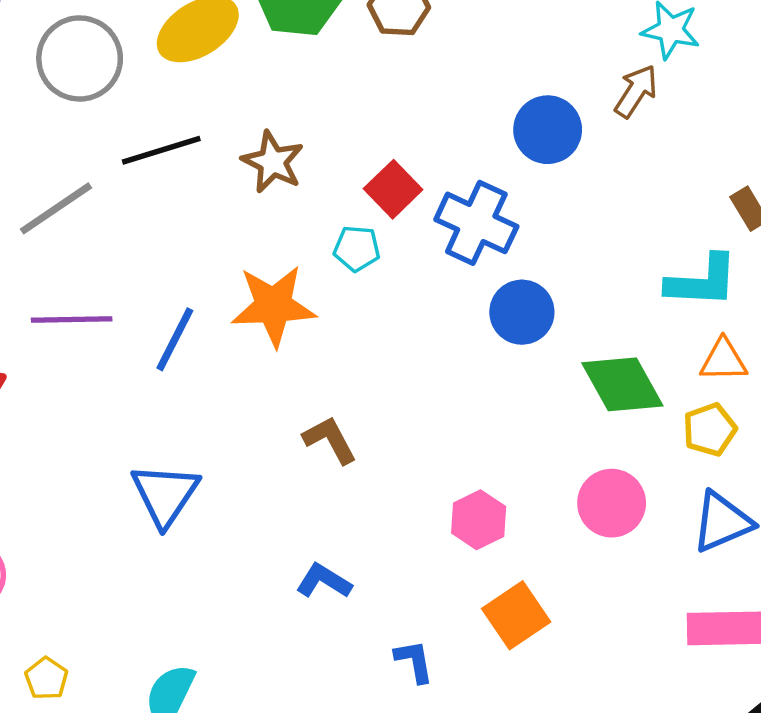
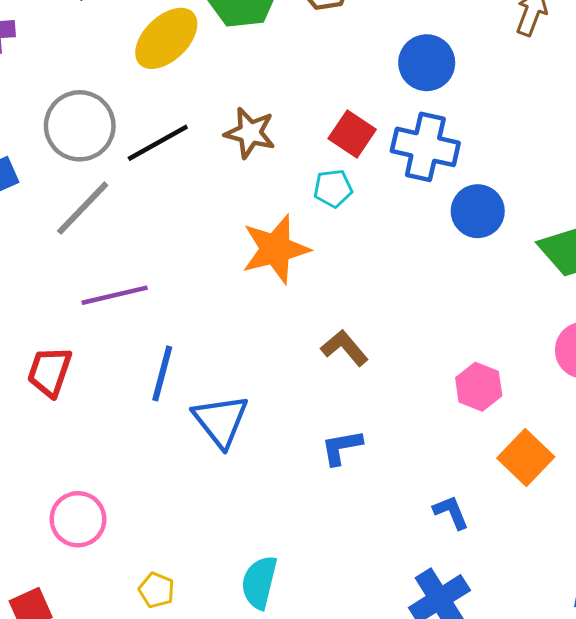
gray circle: (80, 58) -> (80, 126), moved
blue circle: (548, 130) -> (427, 63), moved
blue line: (175, 339) -> (162, 373), moved
blue L-shape: (324, 581) -> (342, 447), moved, turned -30

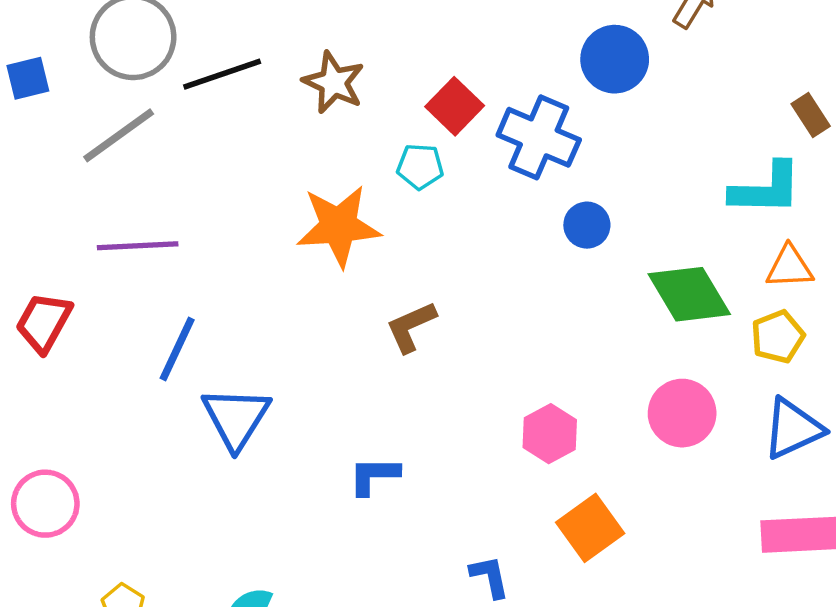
blue circle: (427, 63) -> (615, 59), moved
blue circle: (478, 211) -> (587, 225), size x0.7
brown L-shape: (345, 348) -> (411, 327), moved, turned -84

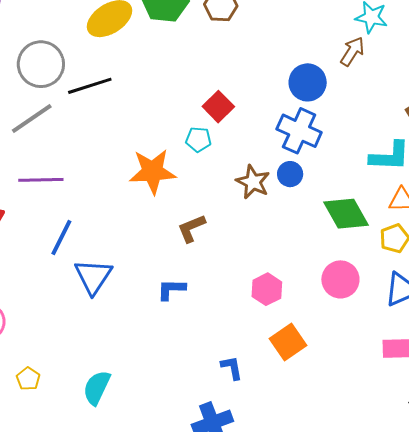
brown star: (334, 82) -> (253, 182), moved
blue cross: (539, 137) -> (299, 131), moved
blue L-shape: (374, 476) -> (171, 289), moved

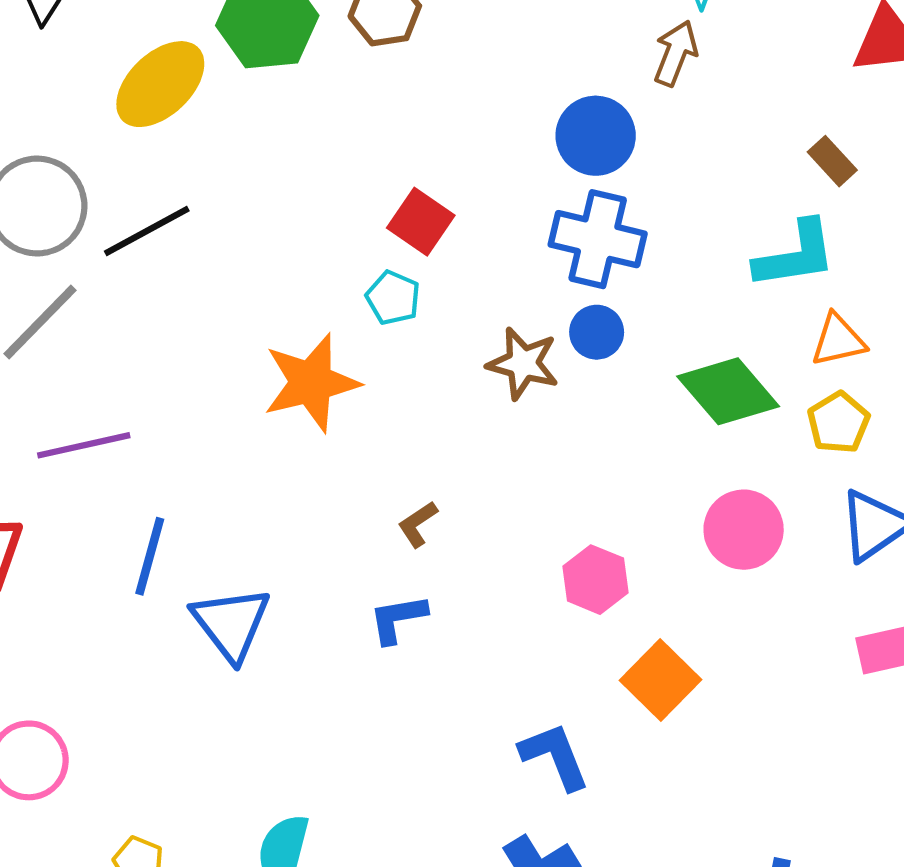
cyan pentagon: (198, 139) -> (393, 298), turned 30
brown L-shape: (191, 228) -> (418, 524), moved, size x0.7
blue L-shape: (232, 368) -> (555, 756), size x1.4

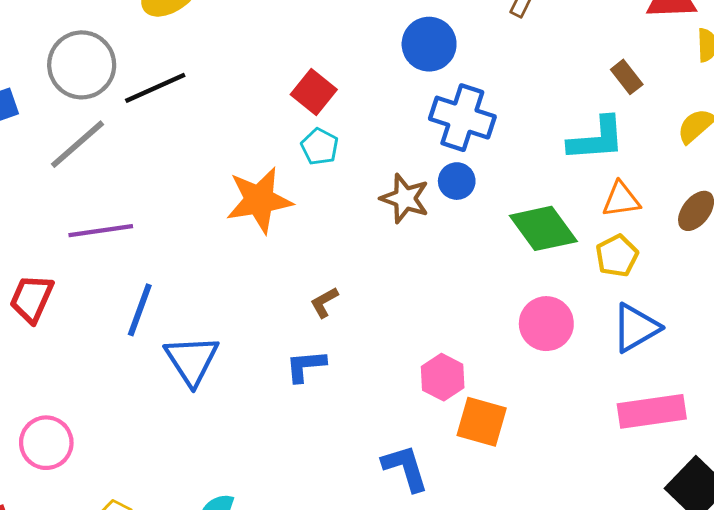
blue circle: (596, 136) -> (429, 44), moved
red square: (421, 222) -> (314, 92), moved
pink hexagon: (595, 580) -> (443, 377), moved
orange square: (661, 680) -> (482, 422), turned -33

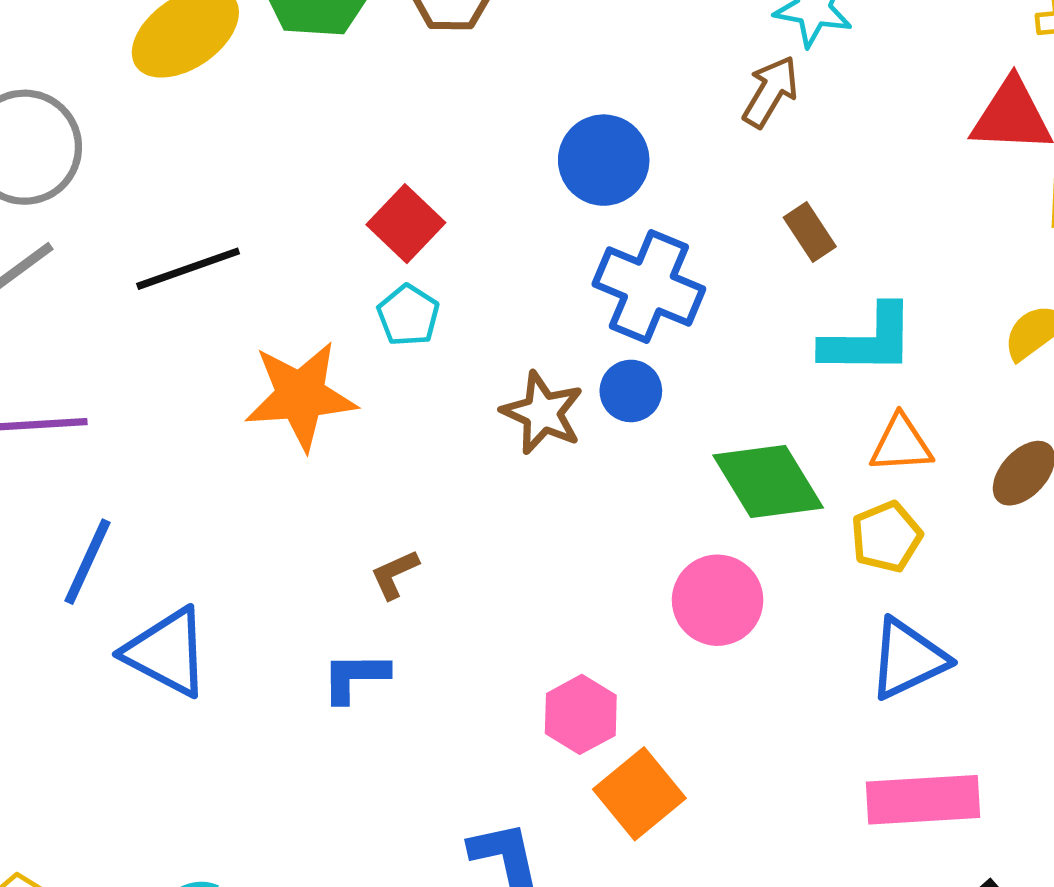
brown rectangle: (627, 77) -> (810, 232), moved
black line: (155, 88) -> (188, 269), moved
pink circle: (546, 324) -> (718, 600), moved
blue triangle: (192, 360) -> (167, 652), turned -34
orange square: (482, 422) -> (639, 794), turned 30

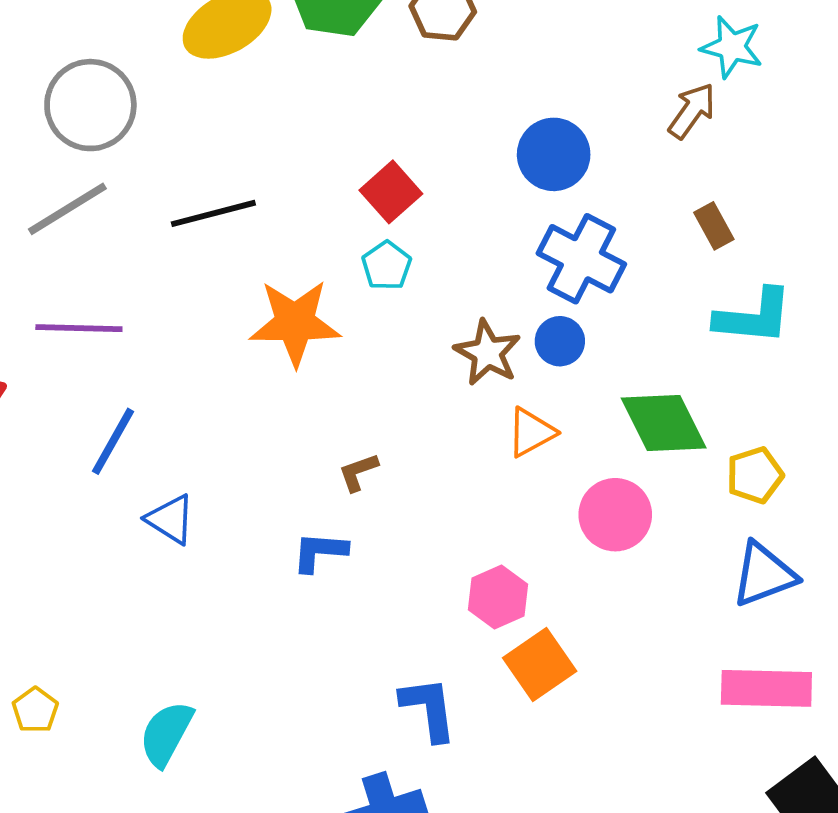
orange triangle: (901, 444) -> (531, 432), moved, turned -30
blue triangle: (167, 652) -> (170, 519), size x0.7

